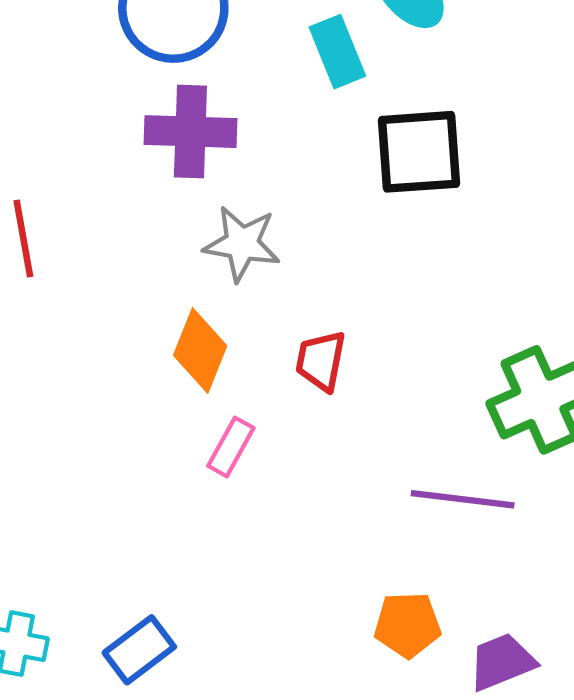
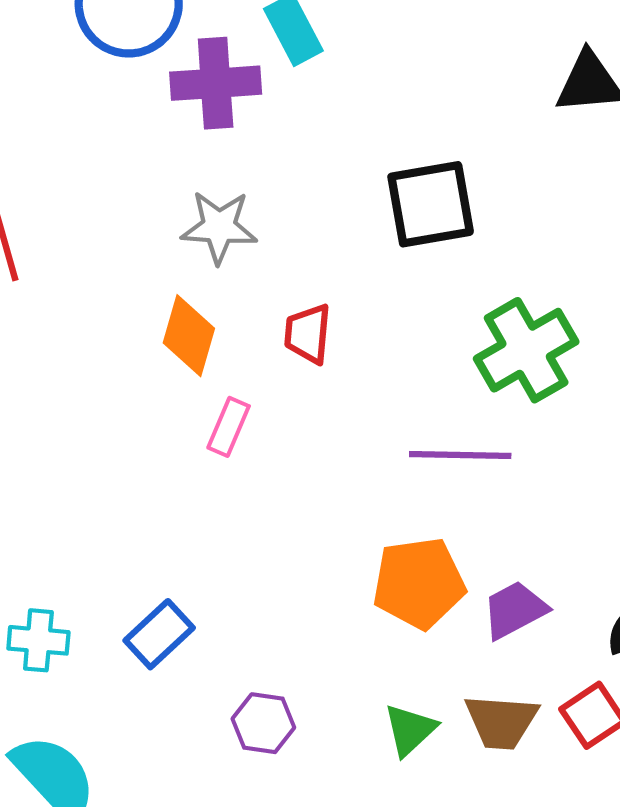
purple cross: (190, 132) -> (216, 83), moved
black square: (419, 152) -> (431, 204), moved
orange pentagon: (408, 625) -> (419, 583), size x1.4

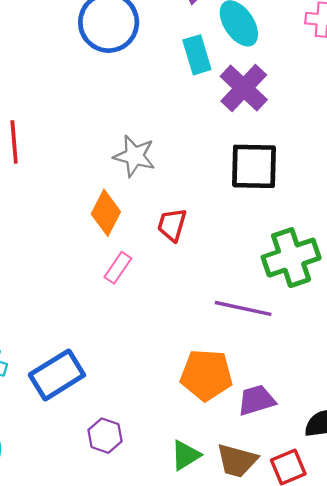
purple cross: (216, 83) -> (244, 88), moved, turned 36
blue rectangle: (159, 634) -> (57, 375), size x1.4

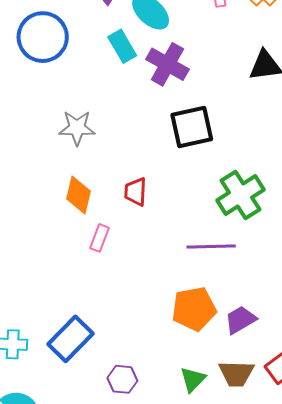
gray star: (134, 156) -> (77, 128), moved

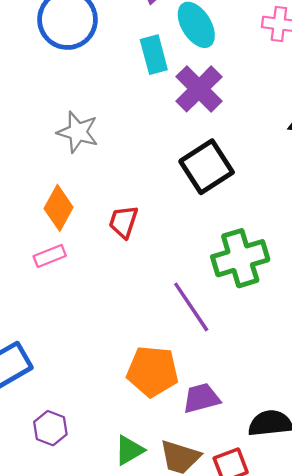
black square: (192, 127) -> (207, 167), turned -36
pink rectangle: (99, 238) -> (50, 256), moved, turned 32
purple line: (211, 247) -> (191, 307), turned 42

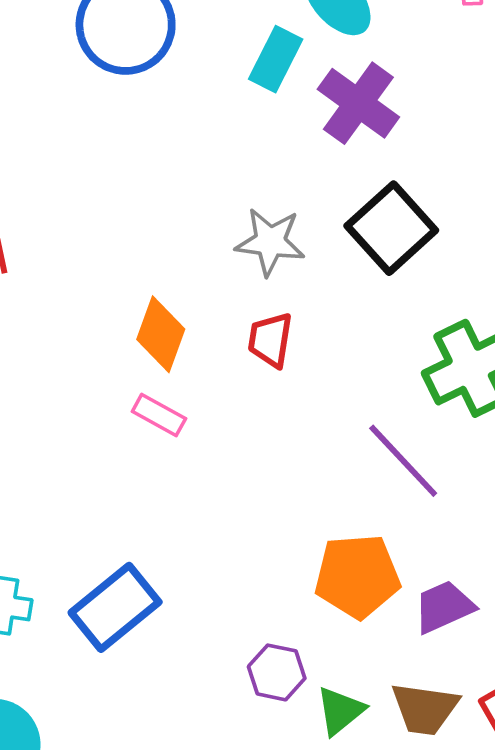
cyan rectangle: (154, 55) -> (276, 59), turned 51
gray star: (78, 132) -> (270, 242), moved
pink rectangle: (50, 256) -> (159, 415), turned 60
purple hexagon: (50, 428) -> (277, 672), moved

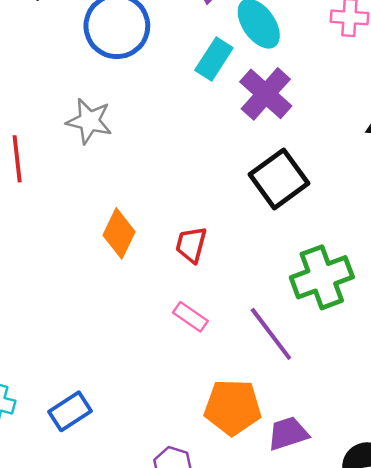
gray star: (270, 242) -> (89, 121), moved
pink rectangle: (159, 415) -> (190, 317), moved
blue rectangle: (115, 607) -> (70, 411), size x0.7

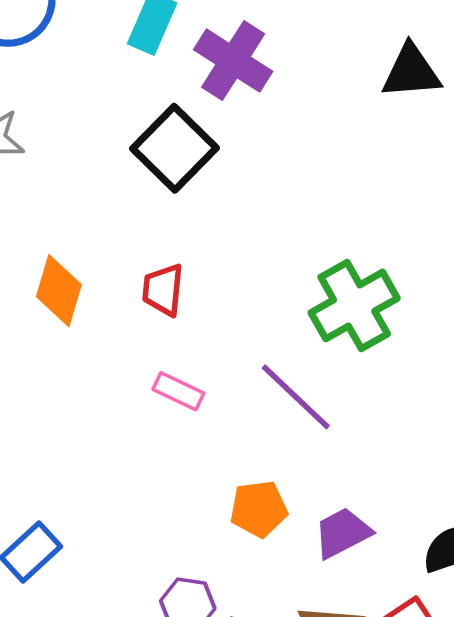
black square: (279, 179) -> (174, 148), moved
orange pentagon: (233, 407) -> (259, 509), size x0.7

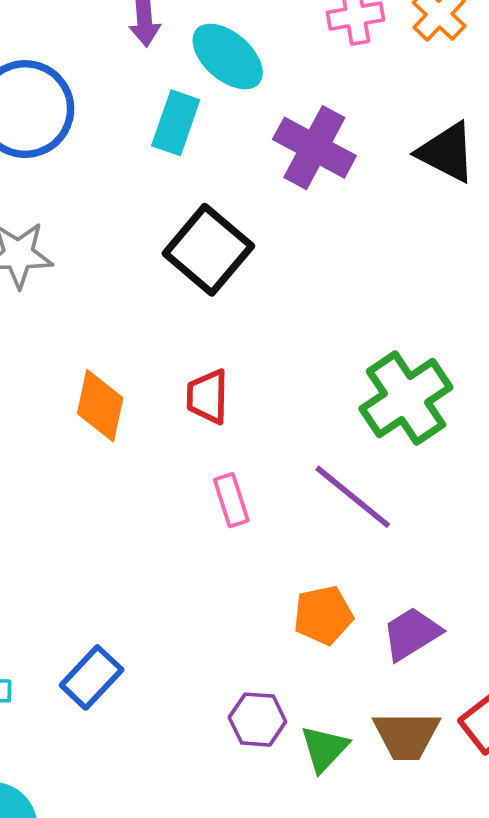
purple cross: (233, 61) -> (314, 148), moved
black triangle: (411, 72) -> (447, 152), turned 36
pink rectangle: (178, 391) -> (231, 500), turned 51

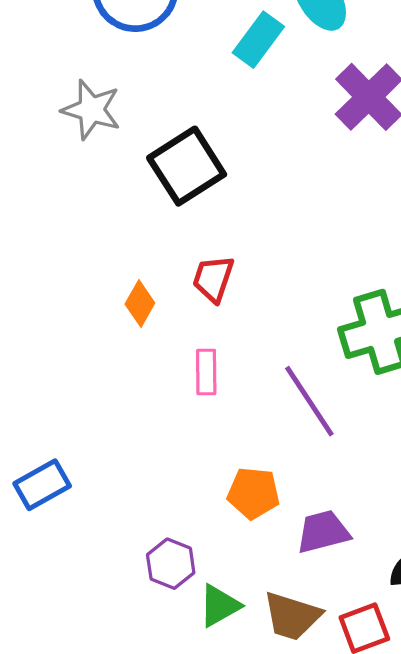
black square: (208, 250) -> (187, 166), moved
orange diamond: (100, 406) -> (140, 304), moved, size x0.7

